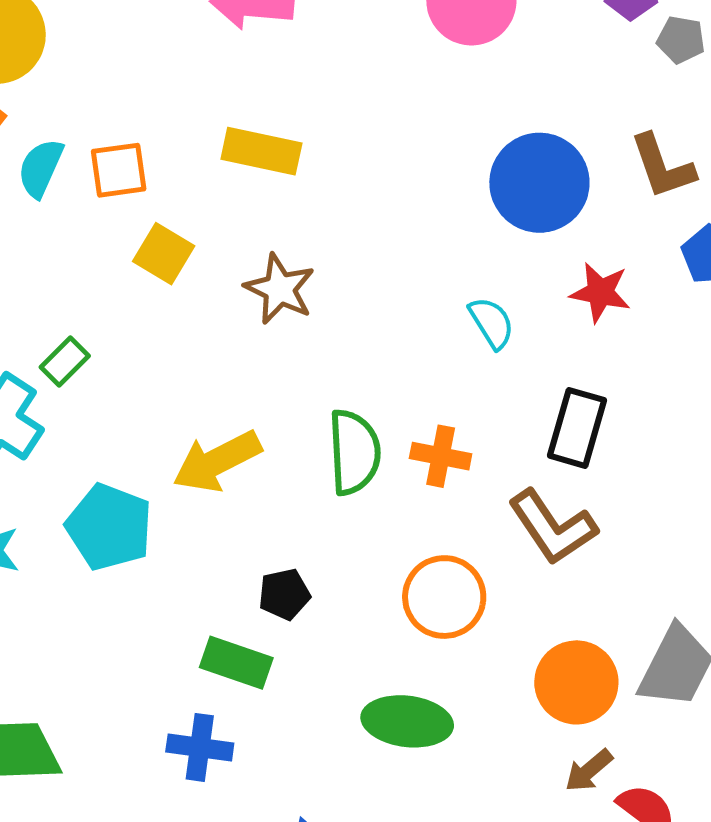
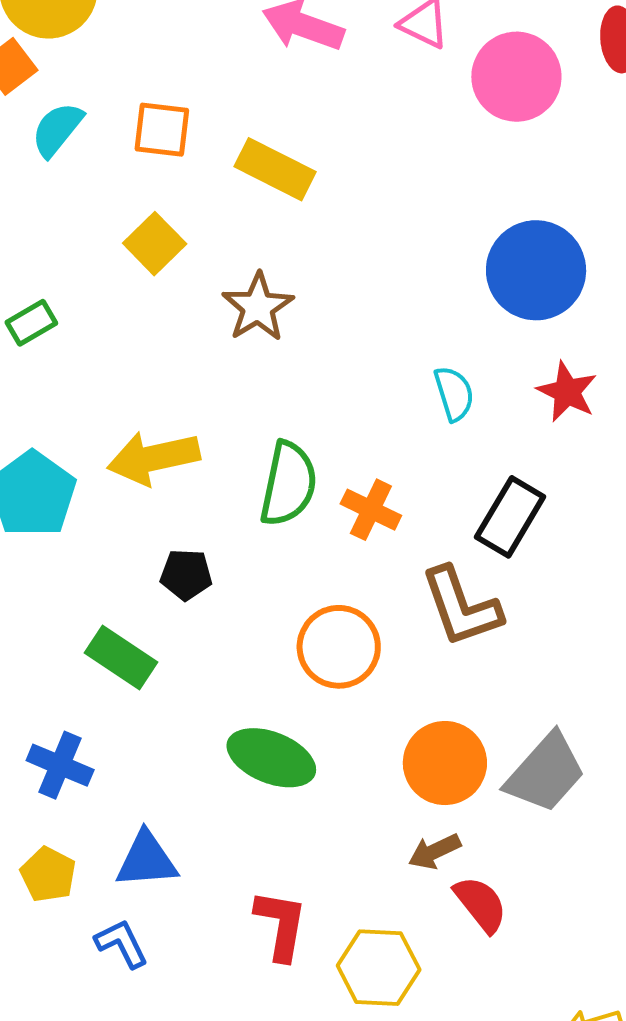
orange square: (119, 170) -> (162, 130), moved
black pentagon: (284, 594) -> (186, 575), moved
blue cross: (200, 747) -> (60, 765), moved

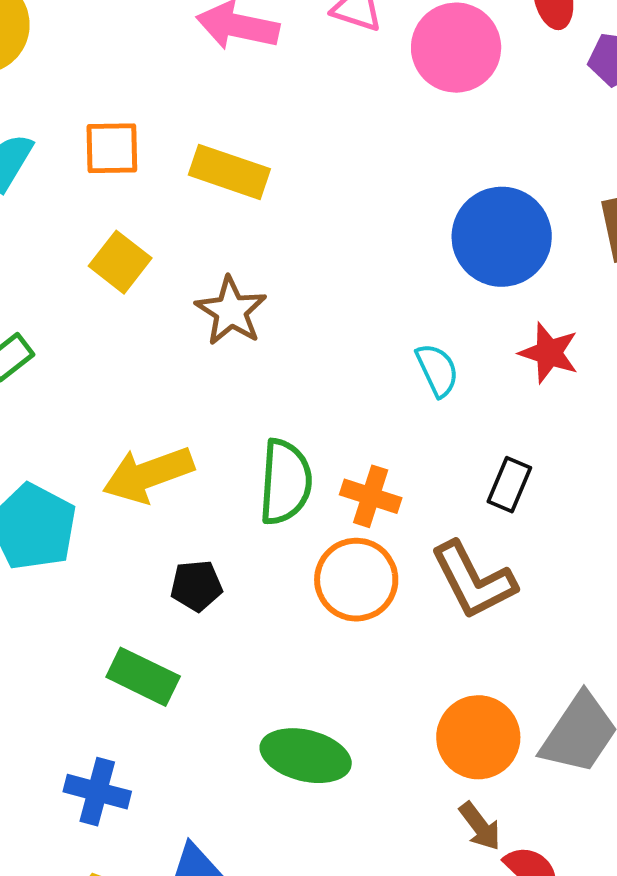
black rectangle: (510, 517) -> (509, 485), size x0.7
orange circle: (339, 647) -> (356, 580), moved
brown arrow: (435, 851) -> (480, 826), turned -94

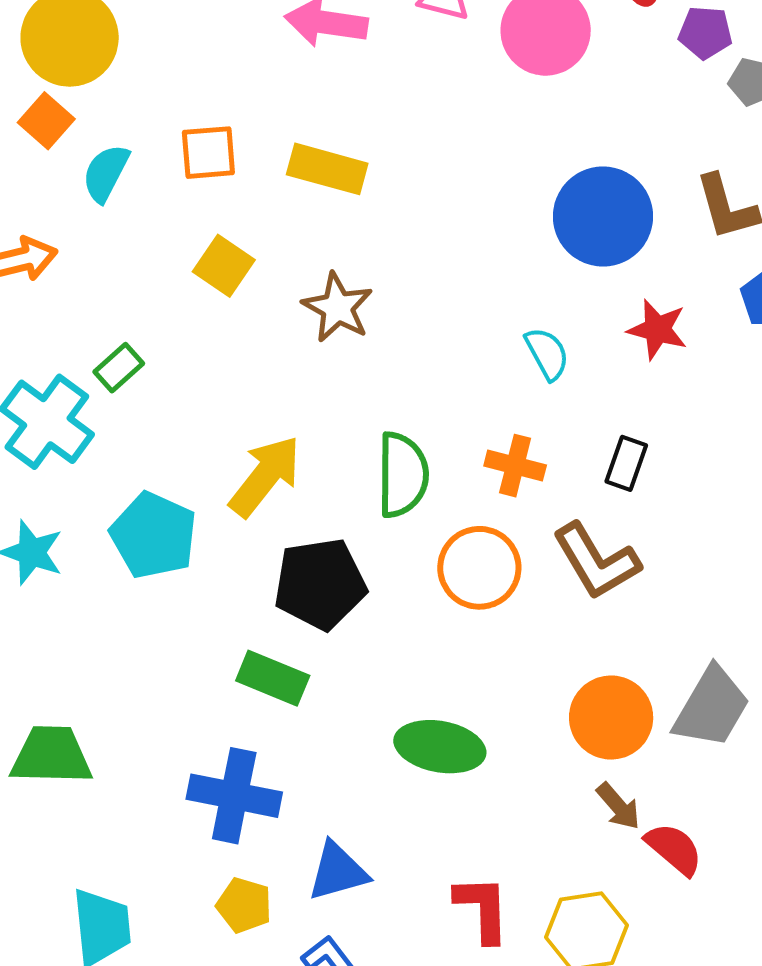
yellow arrow: (148, 475) -> (265, 476), turned 152
orange cross: (371, 496) -> (515, 466), moved
black pentagon: (196, 586) -> (320, 584), size x1.8
blue cross: (97, 792) -> (234, 796), size x1.4

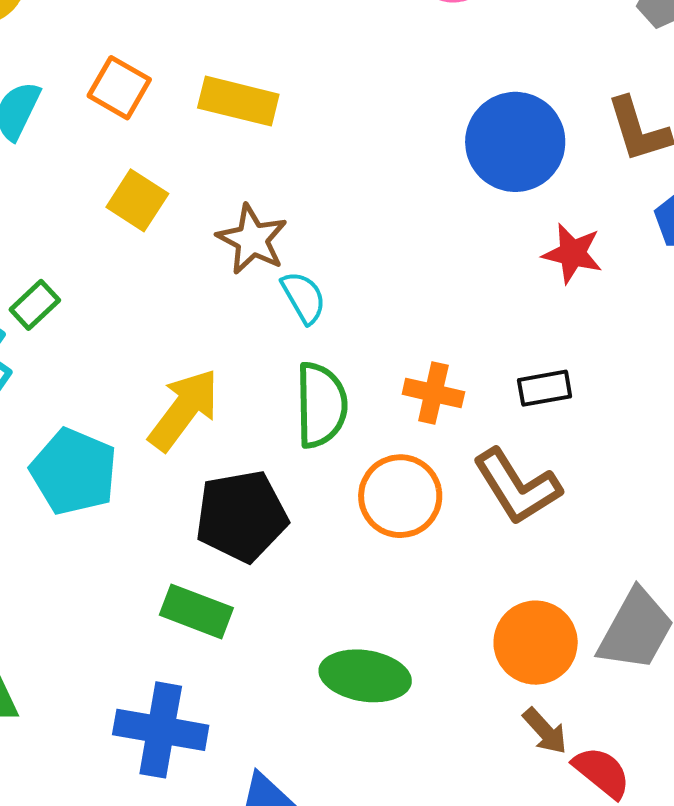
orange square: (208, 153) -> (119, 88), turned 36
cyan semicircle: (547, 354) -> (304, 297), moved
black rectangle: (626, 463) -> (545, 388), turned 62

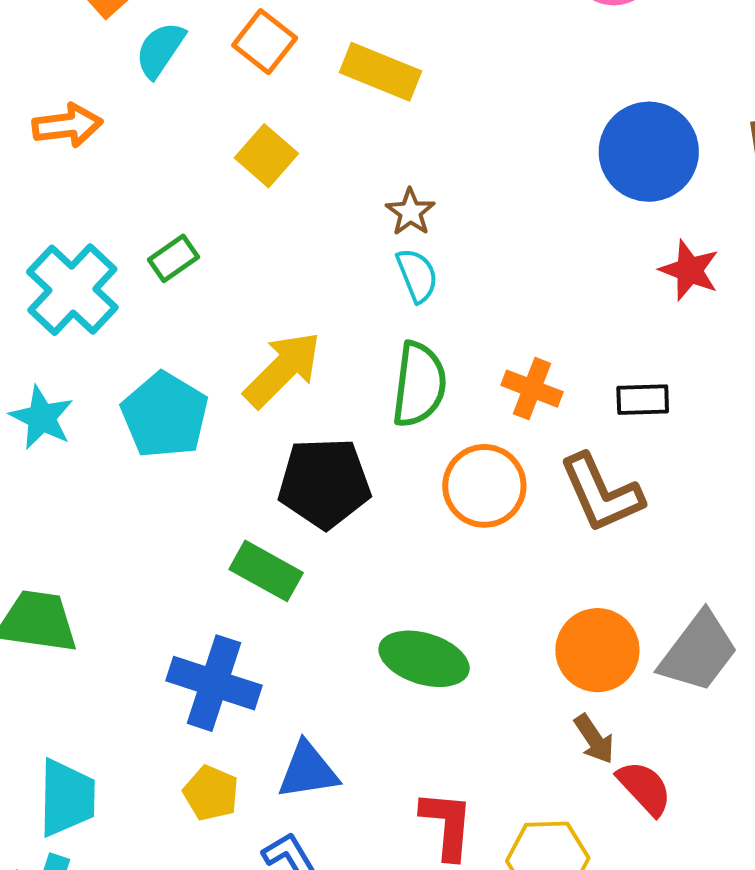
brown star: (252, 239) -> (410, 212), moved, size x0.7
green rectangle: (35, 305) -> (174, 258), moved

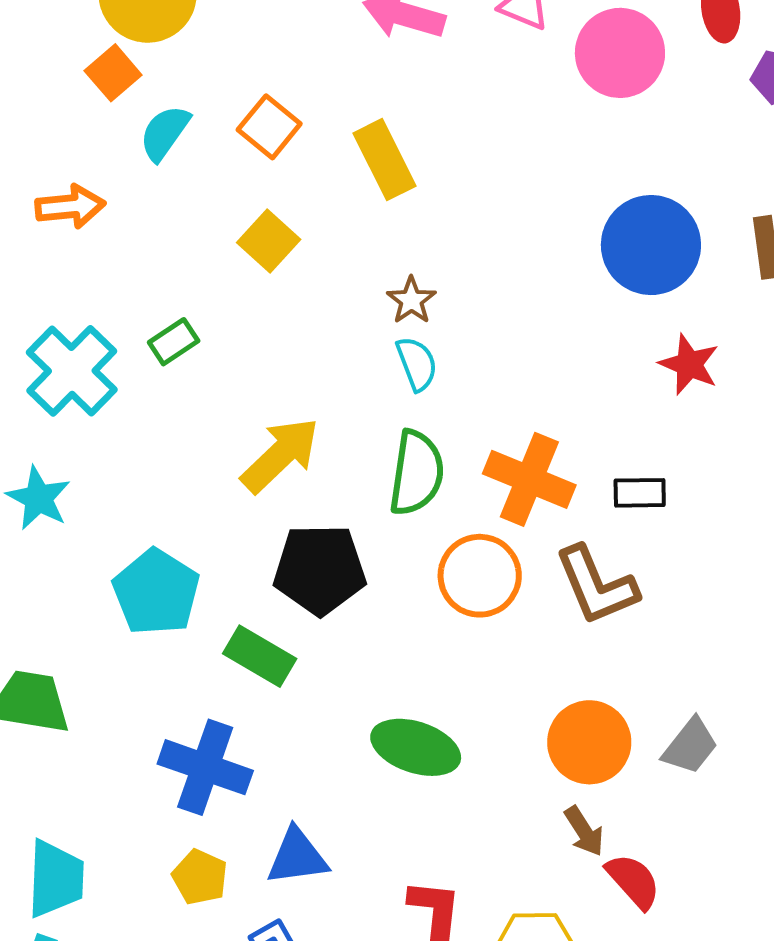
yellow rectangle: (381, 72) -> (384, 160), turned 40
orange cross: (532, 389) -> (529, 479), size x1.5
cyan pentagon: (165, 415) -> (156, 592), moved
gray trapezoid: (698, 652) -> (690, 746), size x0.7

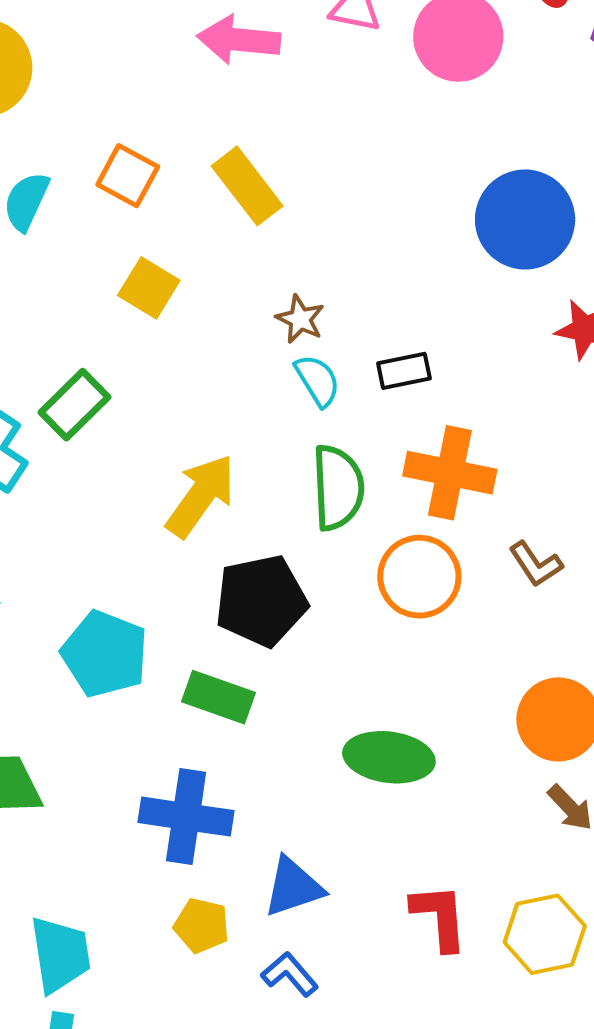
green rectangle: (174, 342) -> (75, 405), size x1.4
black rectangle: (640, 493) -> (404, 371), moved
brown L-shape: (596, 585) -> (536, 564), size x0.6

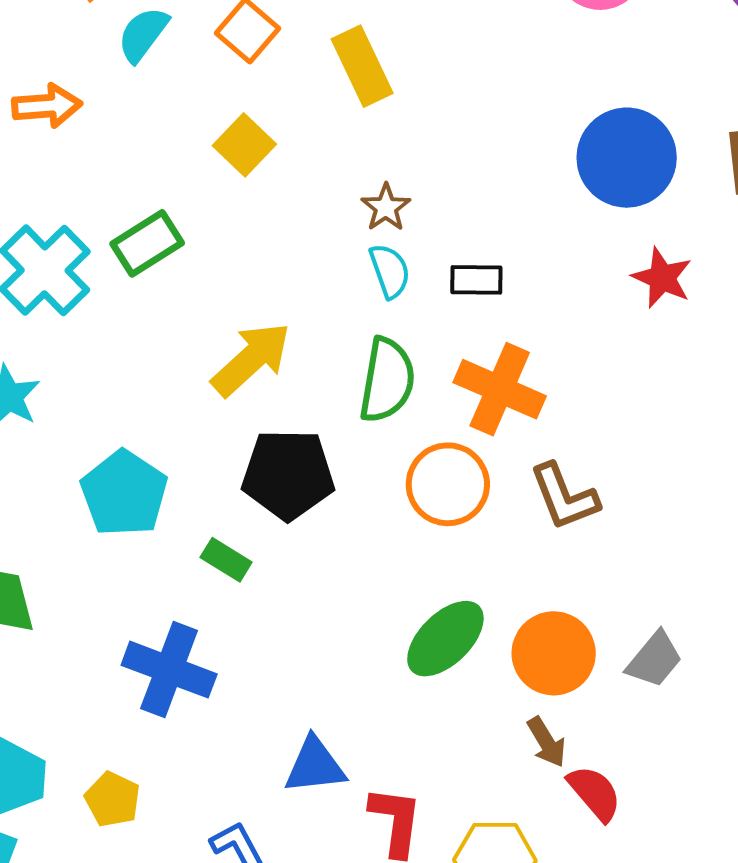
brown L-shape: (536, 564) -> (564, 497), size x1.4
green rectangle: (219, 697) -> (226, 560), size x0.7
green ellipse: (389, 757) -> (445, 639), moved, turned -64
blue triangle: (293, 887) -> (315, 766), moved
yellow pentagon: (202, 925) -> (112, 799), moved

